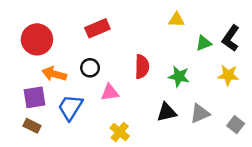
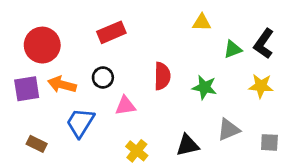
purple square: (35, 97) -> (27, 89), moved
black triangle: (167, 112) -> (188, 145), moved
gray square: (236, 125) -> (269, 142), turned -35

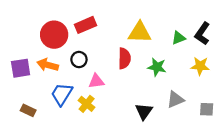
yellow triangle: (202, 22) -> (140, 32), moved, size x1.6
red circle: (42, 45) -> (54, 35), moved
black triangle: (188, 145) -> (144, 111), turned -42
yellow cross: (137, 151) -> (87, 104), moved

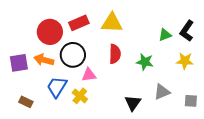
yellow triangle: (140, 32) -> (112, 23), moved
black circle: (79, 60) -> (73, 55), size x1.6

